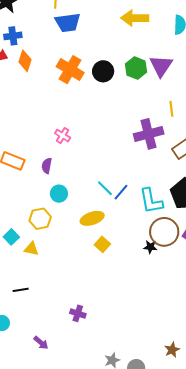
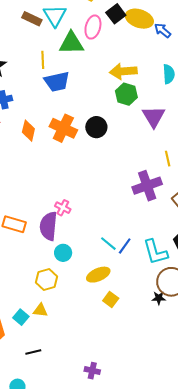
orange diamond: (25, 61) -> (28, 131), moved
green hexagon: (136, 68) -> (126, 94), moved
pink cross: (63, 136) -> (63, 208), moved
purple semicircle: (47, 166) -> (48, 226), size x1.8
cyan square: (11, 237) -> (21, 317), moved

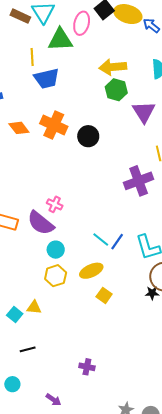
black circle: (96, 127) -> (88, 136), moved
orange diamond: (28, 131) -> (19, 128), turned -50
purple semicircle: (48, 226) -> (41, 223), turned -56
yellow hexagon: (47, 279) -> (56, 276), moved

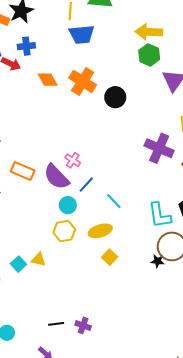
purple cross: (139, 181) -> (159, 148), turned 36
blue line: (117, 242) -> (86, 185), moved
black line: (28, 349) -> (56, 324), moved

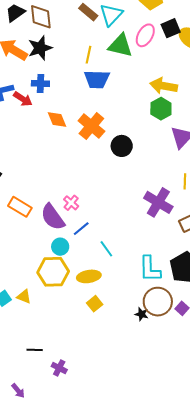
yellow hexagon: (64, 231) -> (53, 272), size x1.4
black line: (56, 324) -> (35, 350), moved

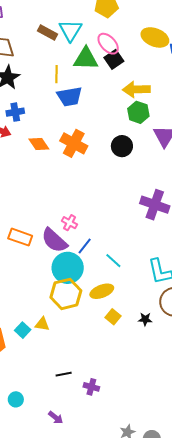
black square: (171, 28) -> (114, 59), moved
pink ellipse: (145, 35) -> (108, 44), turned -60
black circle: (122, 146) -> (122, 146), moved
cyan circle: (60, 247) -> (68, 268), size x1.8
black star: (142, 314) -> (145, 319), moved

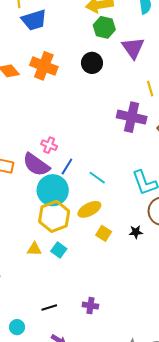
cyan square: (23, 330) -> (59, 250), moved
black line: (64, 374) -> (49, 307), moved

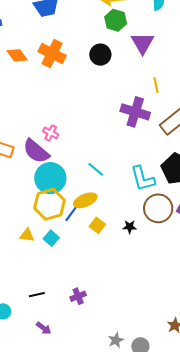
blue line: (67, 167) -> (71, 213), moved
purple cross: (90, 306) -> (78, 296), turned -35

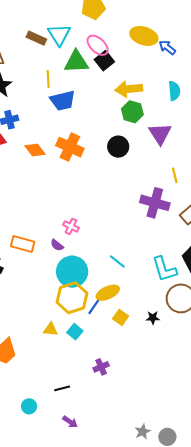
purple semicircle: (36, 151) -> (57, 245), size x0.5
purple cross: (78, 296) -> (101, 367), moved

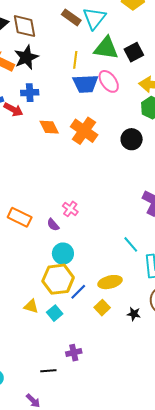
pink ellipse: (98, 45) -> (109, 81), moved
cyan line: (117, 261) -> (131, 244), moved
cyan circle: (72, 272) -> (63, 254), size x0.7
yellow ellipse: (108, 293) -> (110, 282), moved
black line: (62, 388) -> (48, 371), moved

